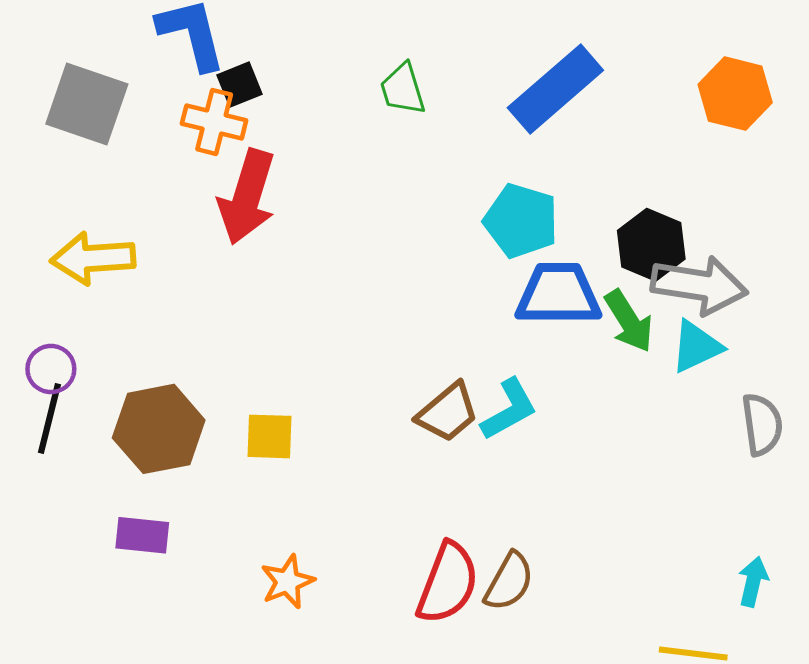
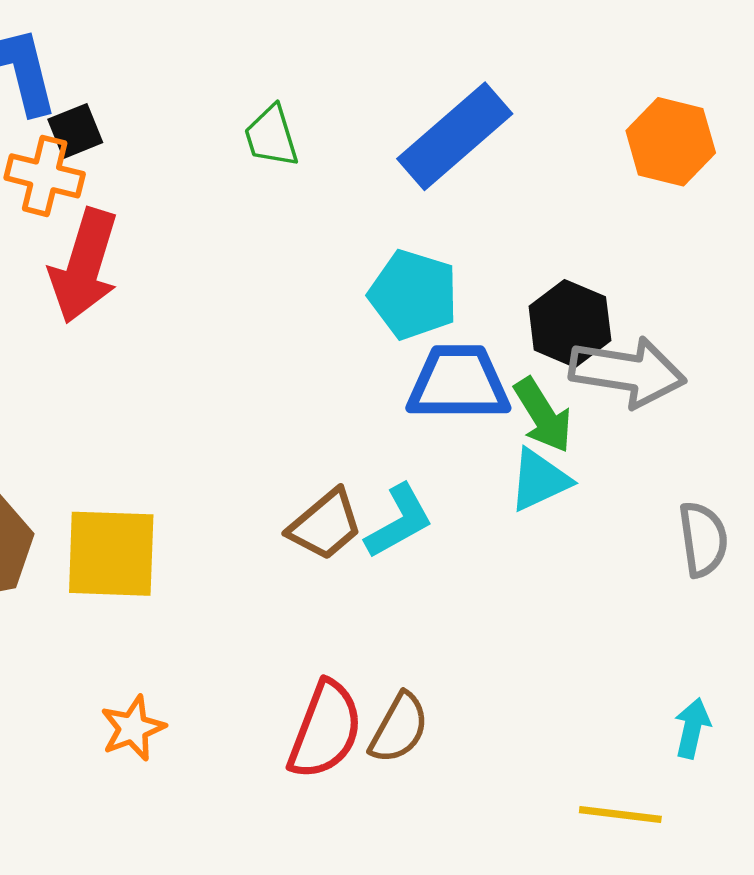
cyan triangle: (696, 347) -> (539, 480), moved
yellow square: (269, 436) -> (111, 554), size x1.6

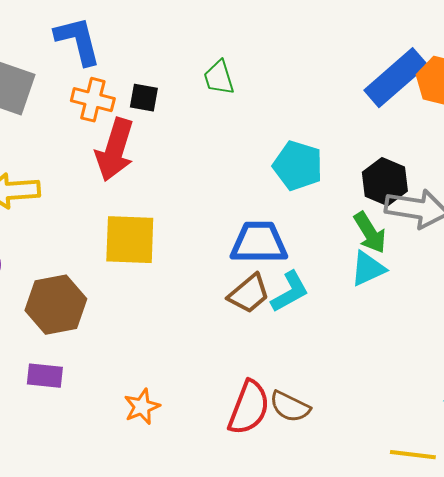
black square: (75, 131) -> (144, 98), moved, turned 32
blue rectangle: (455, 136) -> (396, 78), moved
blue trapezoid: (458, 383) -> (259, 243), moved
yellow square: (111, 554) -> (130, 240), moved
brown semicircle: (399, 728) -> (290, 407), turned 87

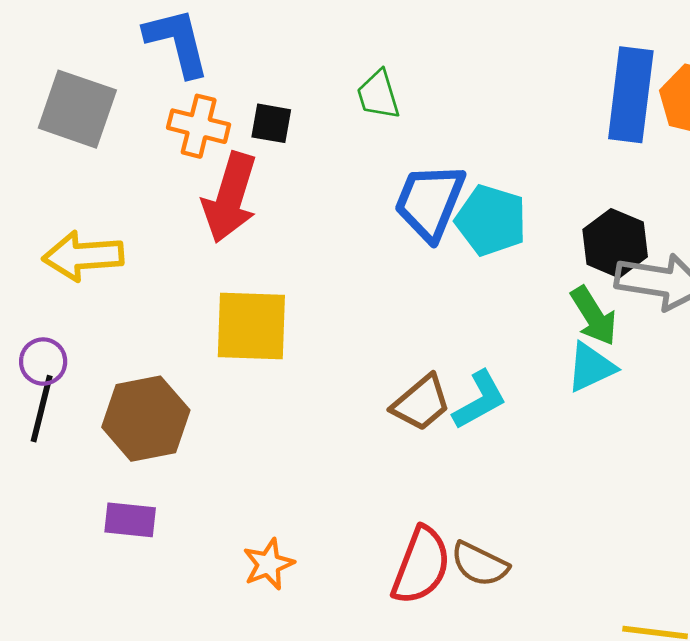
blue rectangle: (396, 78) -> (631, 95), turned -42
blue trapezoid: (259, 243) -> (430, 202), moved, turned -68

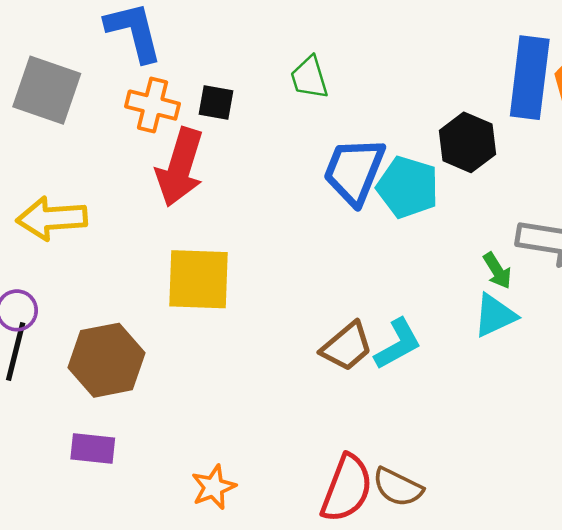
black hexagon: (615, 243) -> (467, 142), moved
green arrow: (594, 316) -> (497, 271), size x0.7

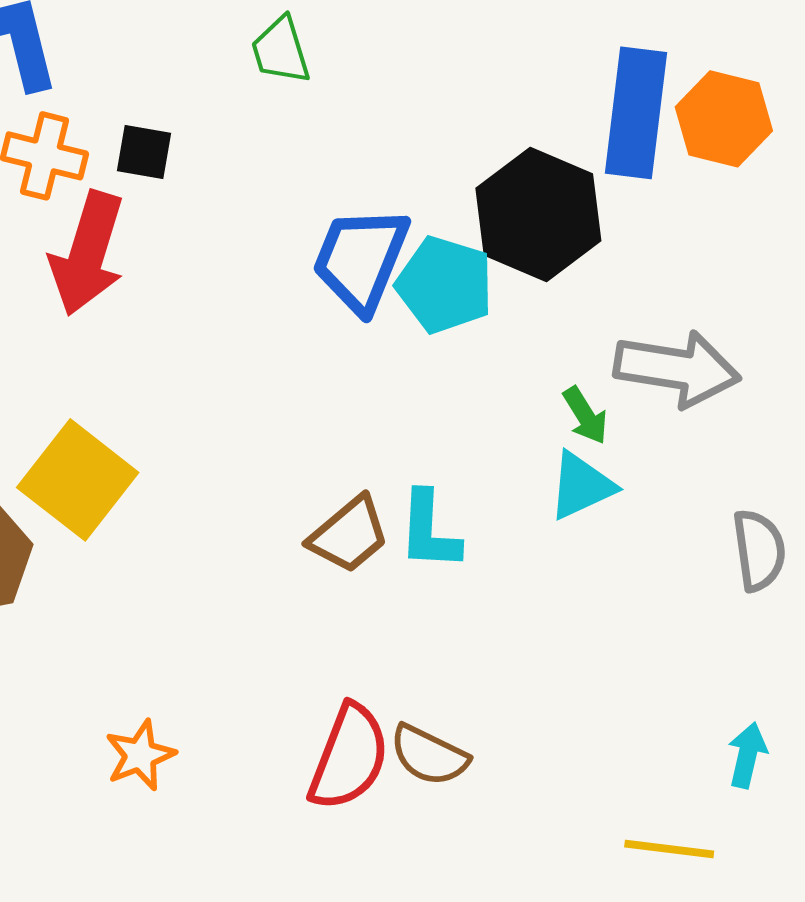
green trapezoid: (309, 78) -> (281, 50), moved
black hexagon: (467, 142) -> (538, 214), size x1.4
yellow square: (199, 279) -> (78, 480), moved, turned 36
cyan L-shape: (398, 344) -> (429, 531), turned 122

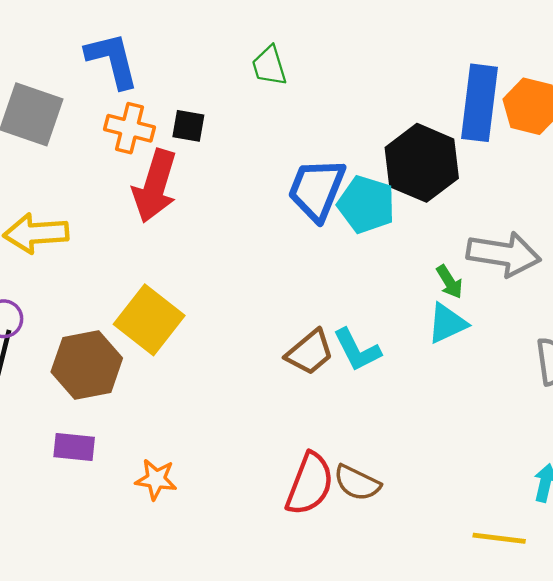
cyan L-shape: (429, 531) -> (357, 350), turned -30
orange star: (140, 755) -> (156, 479), moved, turned 30

